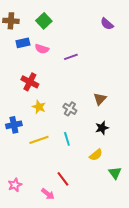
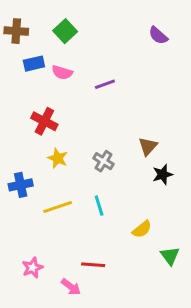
black star: (102, 128) -> (163, 174), moved
red line: (63, 179) -> (93, 265), turned -49
pink star: (15, 185) -> (33, 268), moved

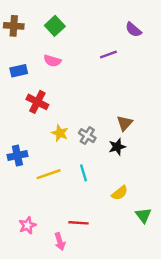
blue rectangle: (34, 64) -> (19, 71), moved
purple line: (105, 84) -> (108, 55), moved
yellow star: (58, 158) -> (60, 133), moved
black star: (163, 174) -> (117, 147), moved
pink arrow: (71, 287) -> (60, 241), turned 35

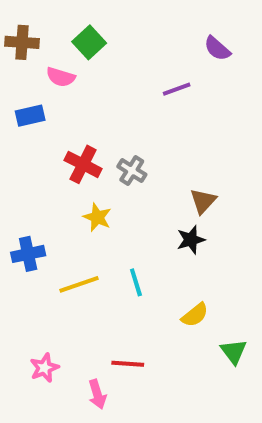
pink semicircle: (52, 61) -> (61, 77), moved
red cross: (37, 102) -> (83, 164), moved
gray cross: (87, 136) -> (132, 171), moved

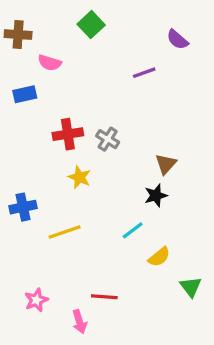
green square: (89, 42) -> (91, 25), moved
red cross: (83, 164) -> (68, 134), turned -36
cyan line: (136, 282) -> (133, 230), moved, turned 70

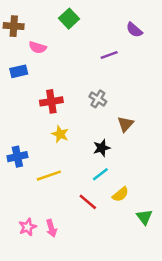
gray cross: (108, 139) -> (98, 99), moved
black star: (156, 196) -> (102, 148), moved
red line: (104, 297) -> (88, 202), moved, turned 36
pink arrow: (79, 322) -> (51, 228), moved

